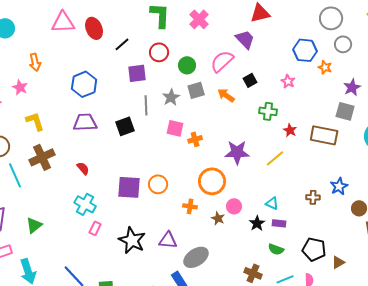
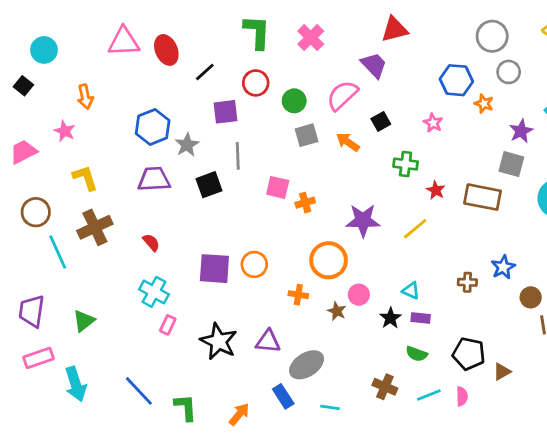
gray star: (171, 97) -> (187, 145), moved

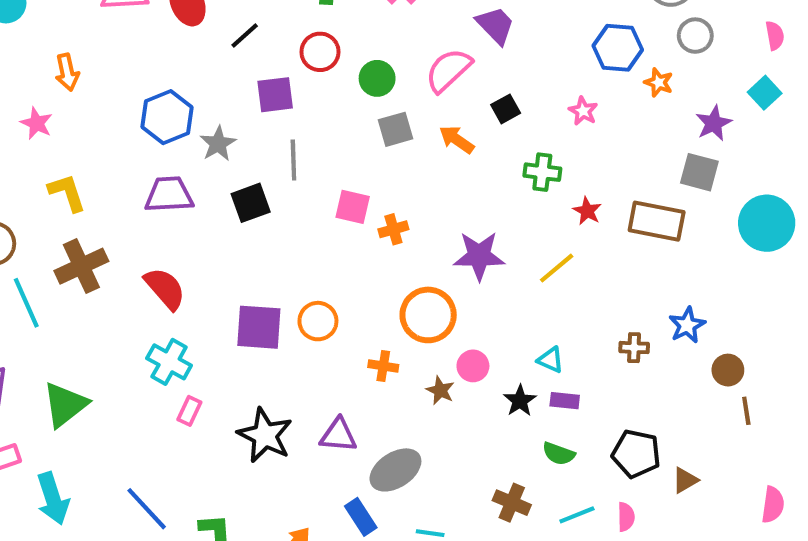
red semicircle: (151, 242) -> (165, 288), size x1.6
green triangle: (84, 321) -> (65, 405), size x1.4

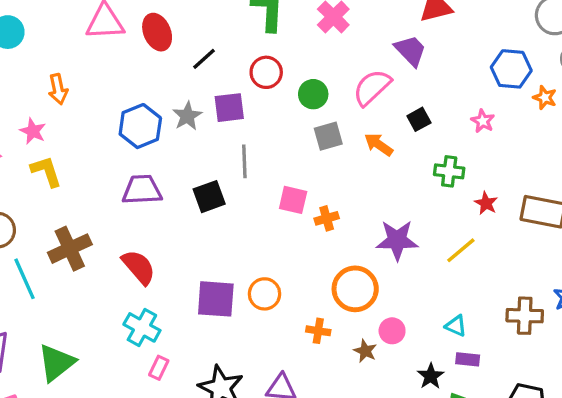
gray star: (218, 144) -> (187, 116), moved
yellow L-shape: (67, 193) -> (46, 171), moved
brown cross: (634, 348) -> (525, 316), size x1.5
black star: (520, 401) -> (431, 376), moved

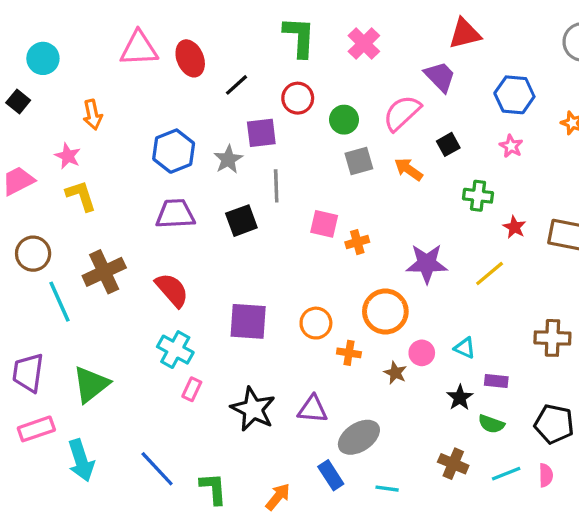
blue hexagon: (511, 69) -> (514, 95), moved
gray star: (187, 116) -> (228, 159), moved
orange circle: (265, 294) -> (316, 323), moved
cyan triangle: (456, 326) -> (465, 348), moved

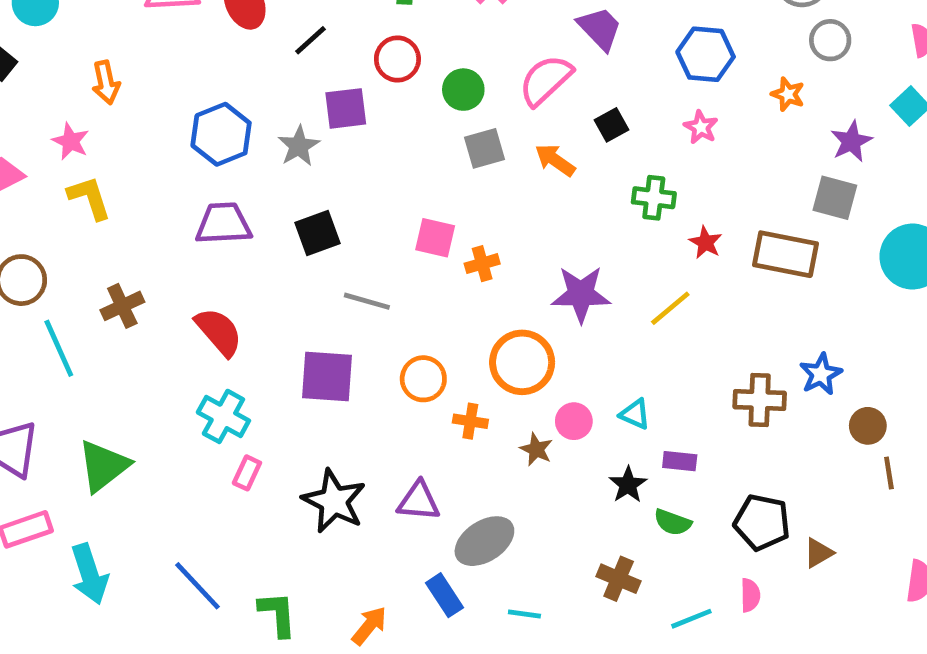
gray line: (276, 186) -> (367, 301), moved, turned -72
brown cross: (104, 272) -> (122, 306), size x0.7
cyan line: (506, 474) -> (691, 619), moved

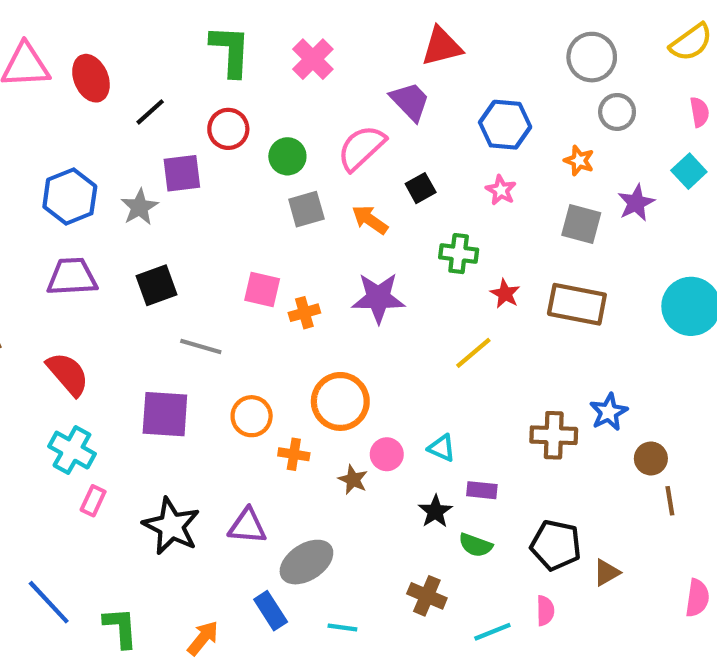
gray square: (835, 198) -> (581, 224), moved
purple star: (581, 294) -> (378, 298), moved

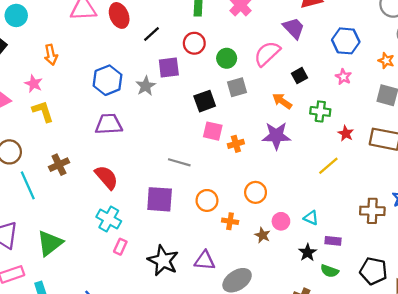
orange arrow: (370, 220) -> (282, 101), moved
black square: (156, 285) -> (205, 101), moved
orange circle: (340, 401) -> (256, 192), size x0.7

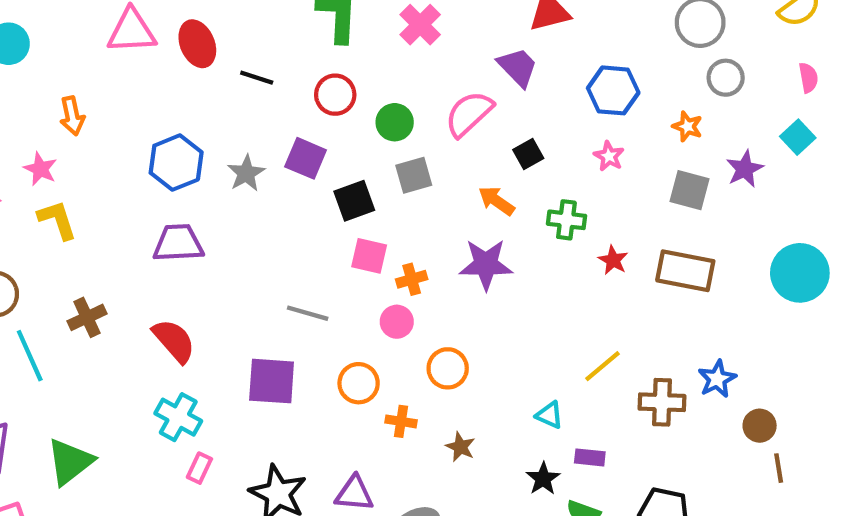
black line: (151, 34) -> (257, 78), turned 60
purple square: (169, 68) -> (306, 158), moved, turned 30
yellow line: (328, 166) -> (603, 366), moved
pink circle: (281, 221) -> (397, 322), moved

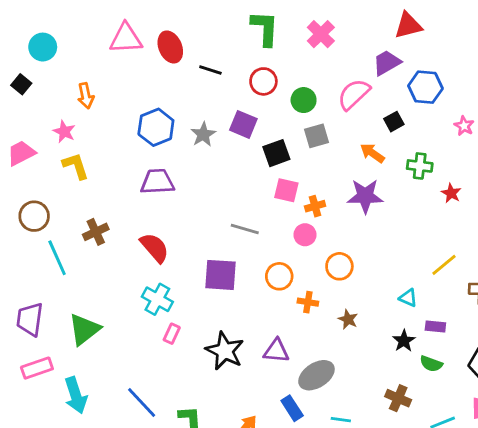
purple trapezoid: (518, 67) -> (387, 63), turned -76
blue hexagon: (613, 90) -> (425, 87), moved
pink star: (609, 156) -> (464, 126), moved

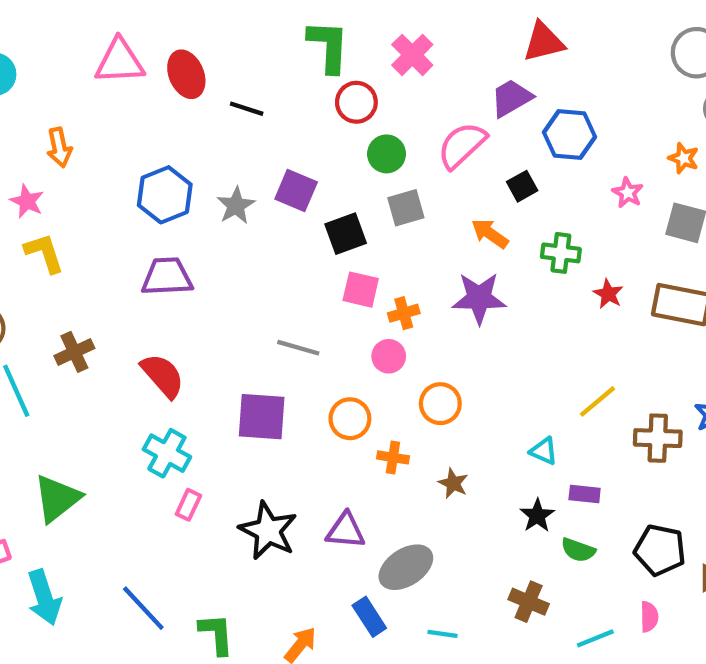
red circle: (263, 81) -> (356, 102), moved

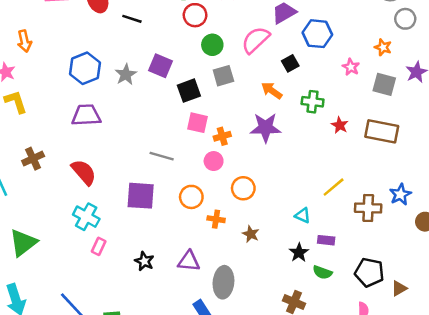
black star: (268, 531) -> (144, 261), size x0.6
gray ellipse: (406, 567) -> (223, 282), turned -52

